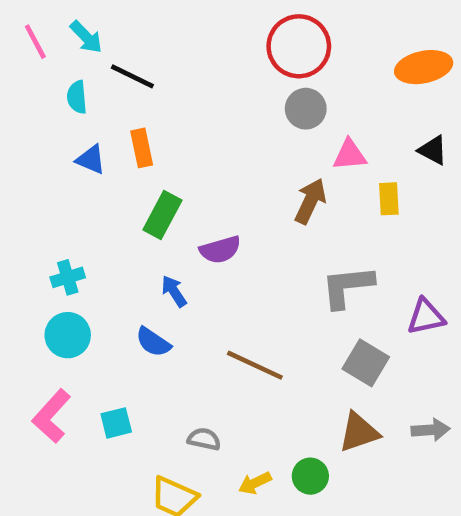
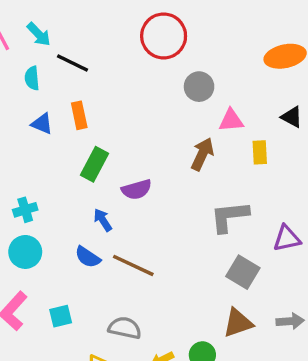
red circle: (299, 46) -> (164, 36), moved
brown line: (255, 365) -> (133, 265), moved
gray semicircle: (204, 439) -> (125, 328), size x1.4

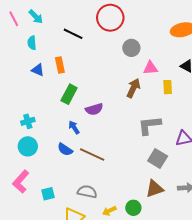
black line: (72, 63) -> (73, 34), moved
cyan square: (61, 316) -> (48, 194), moved

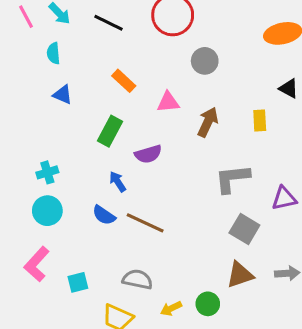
black line: (73, 34) -> (108, 23), moved
orange rectangle: (60, 65) -> (124, 81), moved, turned -35
pink triangle: (150, 68) -> (168, 102), moved

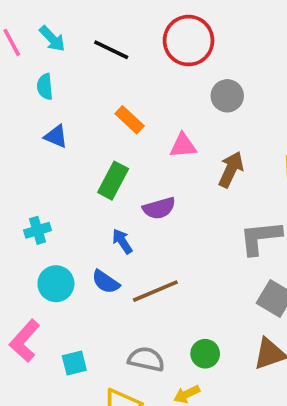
cyan circle: (47, 211) -> (56, 284), moved
brown line: (145, 223) -> (155, 291), turned -48
green circle: (208, 304) -> (205, 354), moved

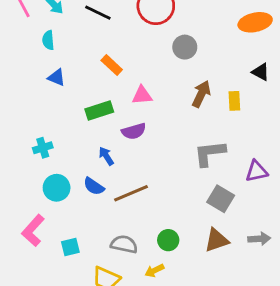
pink triangle: (183, 146) -> (142, 95), moved
brown arrow: (231, 169) -> (201, 94), moved
green rectangle: (113, 181) -> (99, 111), turned 44

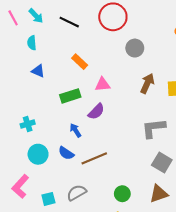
purple semicircle: (134, 131) -> (96, 112), turned -30
gray semicircle: (124, 244) -> (77, 193), moved, turned -42

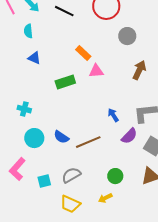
orange rectangle: (80, 62) -> (83, 53), moved
purple semicircle: (96, 112) -> (129, 136), moved
cyan cross: (28, 124) -> (24, 109), turned 32
blue arrow: (75, 130) -> (113, 115), moved

